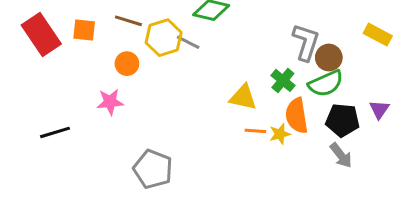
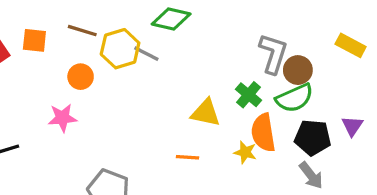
orange line: (255, 131) -> (188, 157), moved
yellow star: (280, 134) -> (245, 152), turned 30

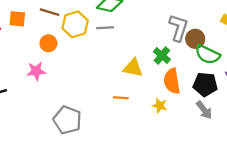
gray line: (146, 54) -> (105, 28), moved, turned -30
green semicircle: (295, 98) -> (207, 54), moved, turned 50
yellow star: (245, 152) -> (160, 106), moved

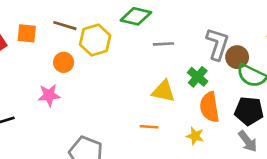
gray line: (105, 28) -> (164, 44), moved

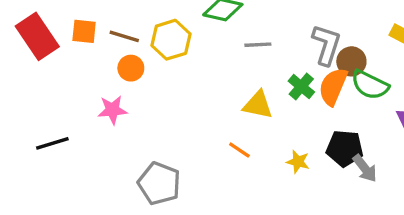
brown line: (65, 26) -> (124, 36), moved
orange semicircle: (210, 107) -> (333, 86), moved, turned 32
black pentagon: (249, 111) -> (345, 148), moved
orange line: (149, 127) -> (239, 150), turned 30

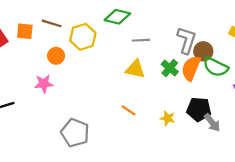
brown line: (124, 36) -> (52, 23), moved
yellow triangle: (258, 105) -> (135, 69), moved

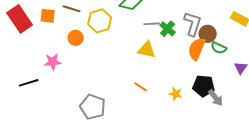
green semicircle: (216, 67) -> (219, 48), size x0.7
green cross: (170, 68) -> (168, 29), moved
pink star: (44, 84) -> (53, 62), moved

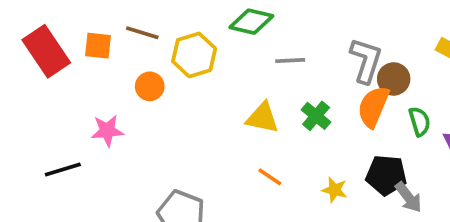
green cross: (168, 29) -> (316, 116), moved
green semicircle: (219, 48) -> (420, 121), moved, turned -133
yellow triangle: (147, 50) -> (262, 118), moved

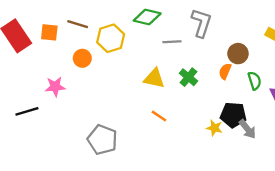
gray L-shape: (366, 60) -> (201, 23), moved
orange semicircle: (373, 107) -> (225, 71), size x0.6
yellow star: (335, 190) -> (214, 128), moved

